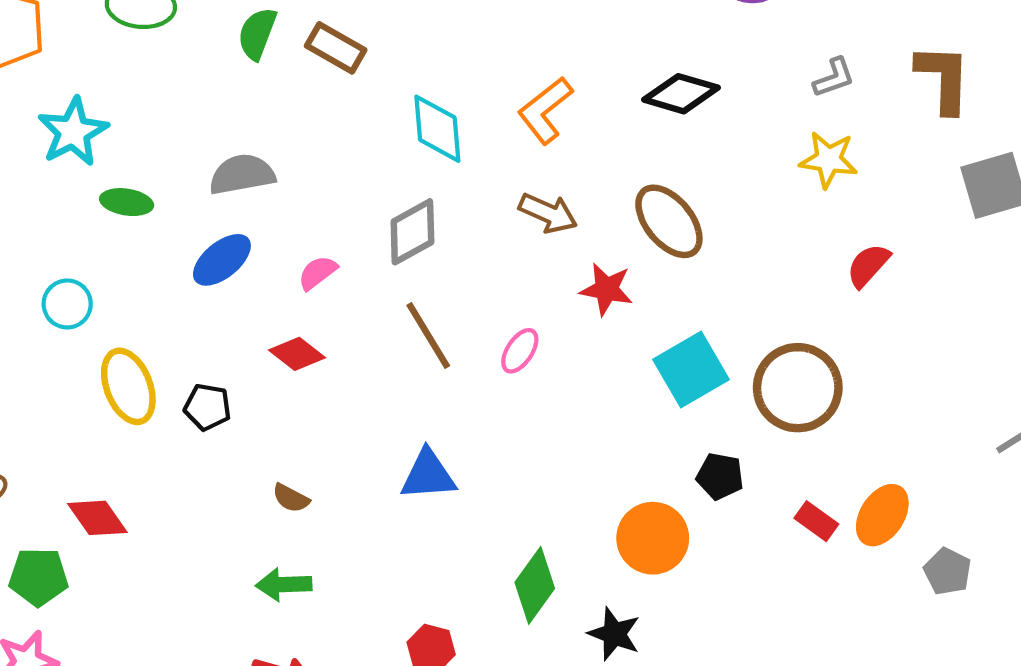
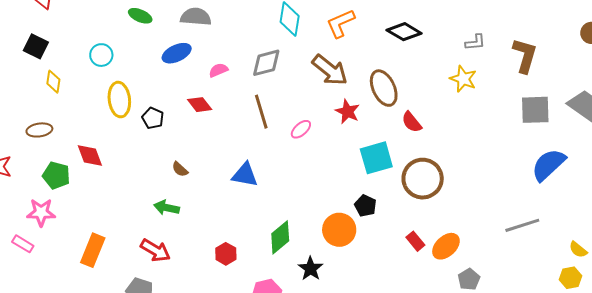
brown arrow: (548, 213) -> (330, 70), size x1.4
red semicircle: (868, 265) -> (412, 122), moved, turned -95
black pentagon: (720, 476) -> (365, 206), moved

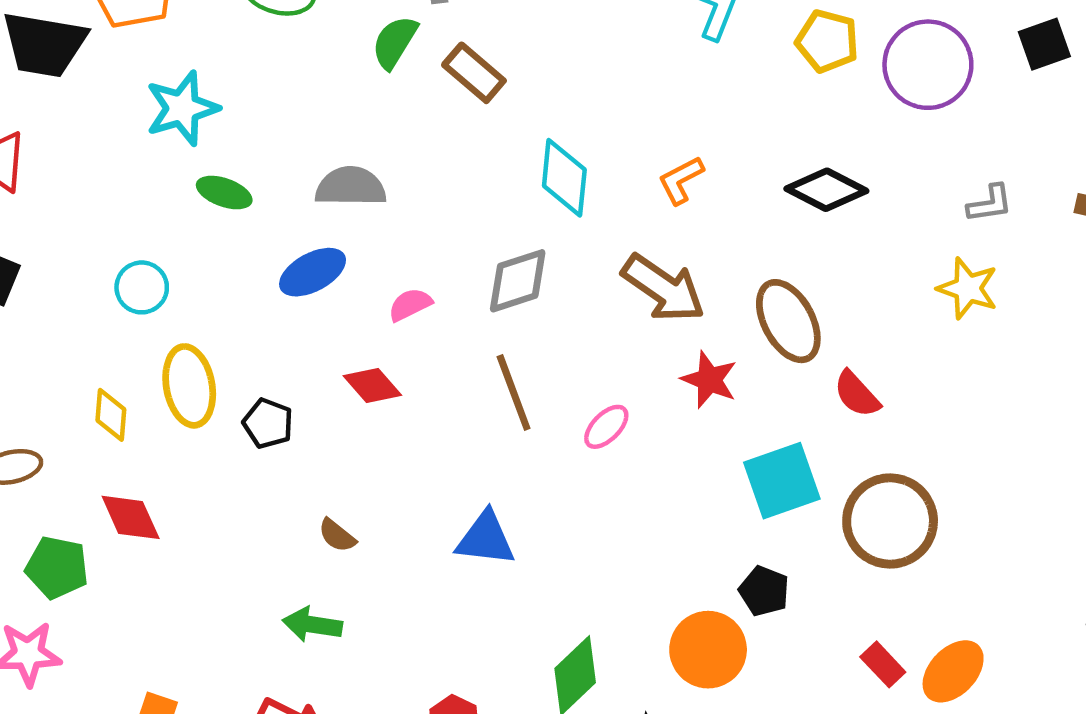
orange L-shape: (341, 23) -> (681, 180), size x0.7
yellow diamond: (53, 82) -> (111, 415), moved

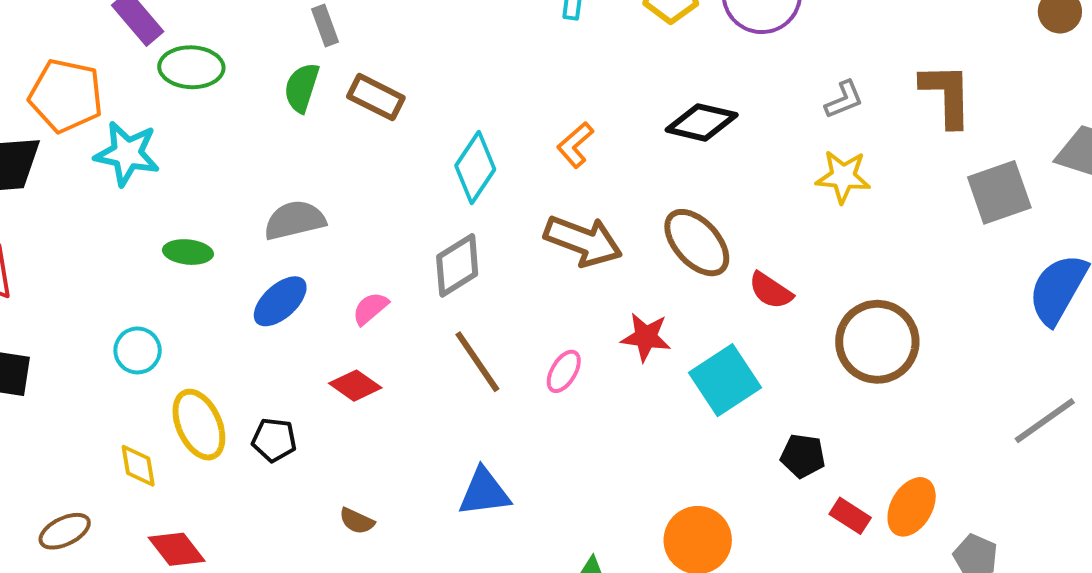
cyan star: (182, 108) -> (127, 154), moved, turned -30
cyan diamond: (564, 178) -> (475, 168), turned 42
red star: (709, 380) -> (646, 337), moved
brown circle: (890, 521) -> (877, 342), moved
black pentagon: (764, 591) -> (803, 456), moved

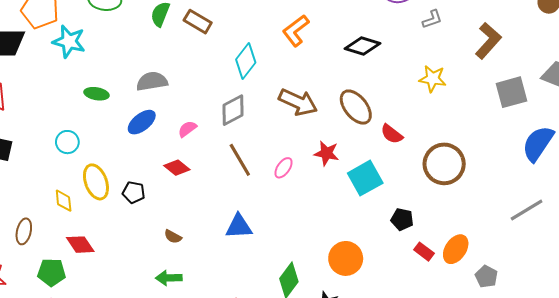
brown L-shape: (947, 95) -> (488, 41), turned 39
gray L-shape: (844, 100) -> (432, 19), moved
orange L-shape: (575, 145) -> (296, 31), moved, size x1.4
brown ellipse: (65, 531) -> (24, 231), turned -55

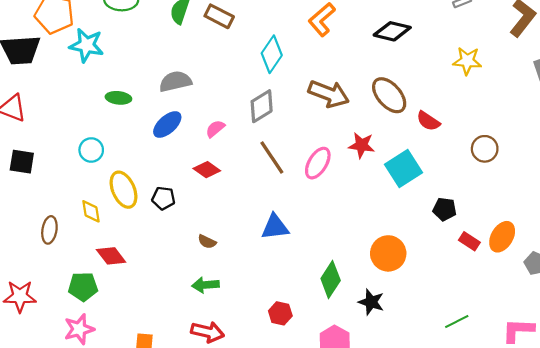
brown circle: (444, 164) -> (485, 149), size x0.6
pink ellipse: (283, 168) -> (318, 163), size x1.4
brown ellipse: (24, 231) -> (49, 230), moved

